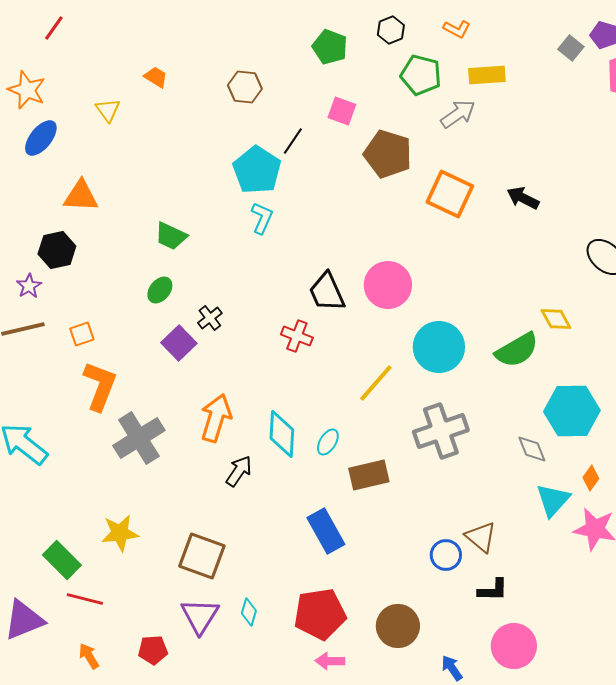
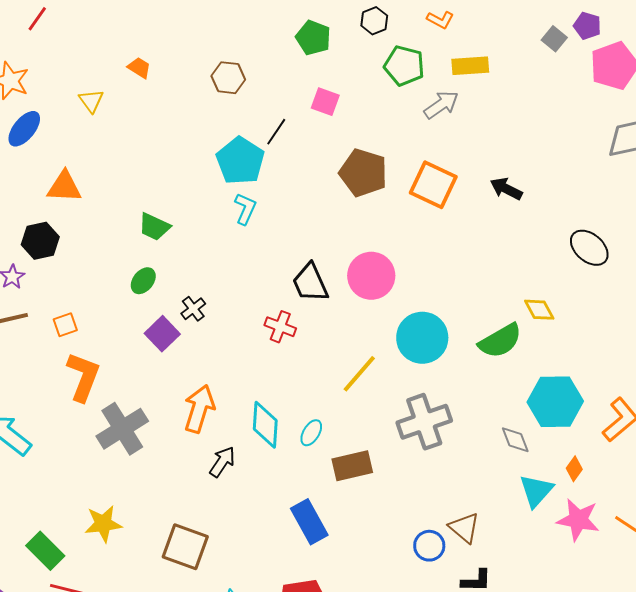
brown pentagon: (388, 154) -> (363, 173), moved

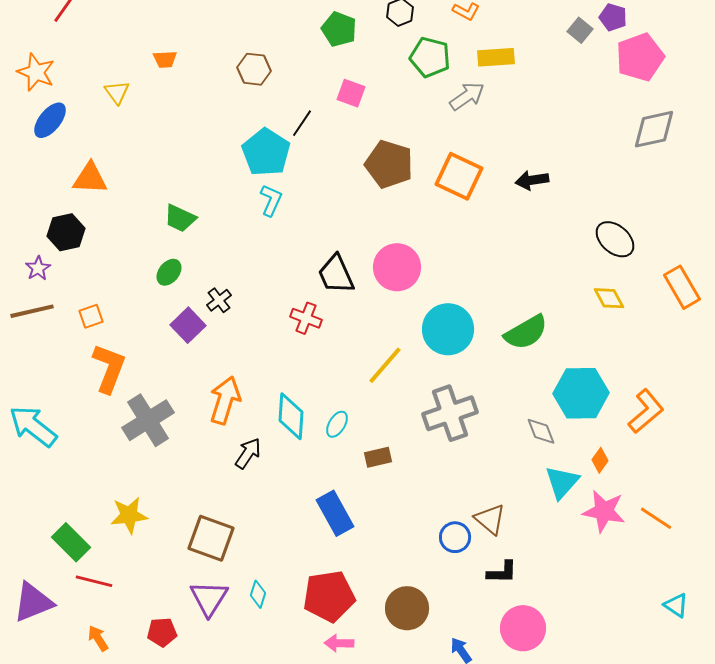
orange trapezoid: (139, 68) -> (165, 59), turned 145
black arrow: (506, 189) -> (532, 180), turned -36
yellow diamond: (539, 310) -> (609, 298), moved
brown rectangle: (352, 466) -> (378, 457), size x0.7

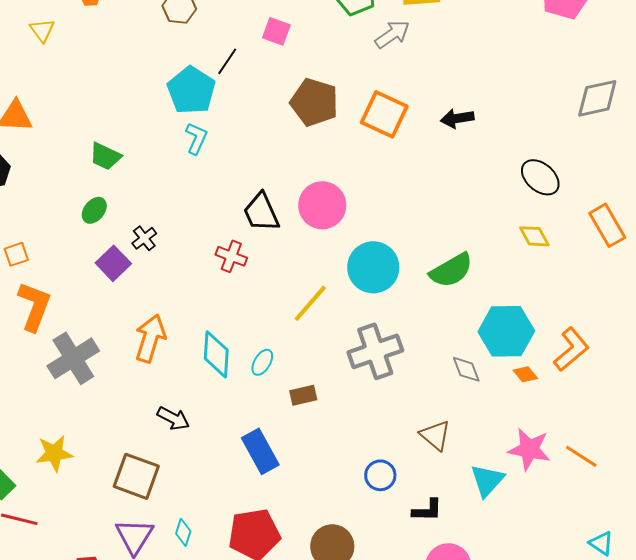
gray diamond: (654, 129) -> (597, 98), moved
black arrow: (248, 453) -> (173, 418), moved, turned 84
orange diamond: (600, 460) -> (525, 374), moved, turned -75
cyan triangle: (562, 482) -> (487, 480), moved
brown triangle: (490, 519) -> (435, 435), moved

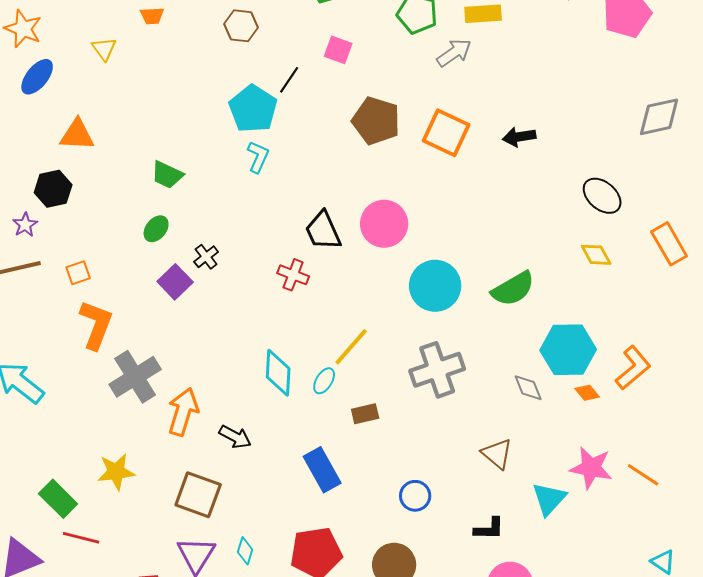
yellow line: (310, 303) -> (351, 347), moved
orange arrow: (150, 338) -> (183, 412), moved
blue circle: (380, 475) -> (415, 496), moved

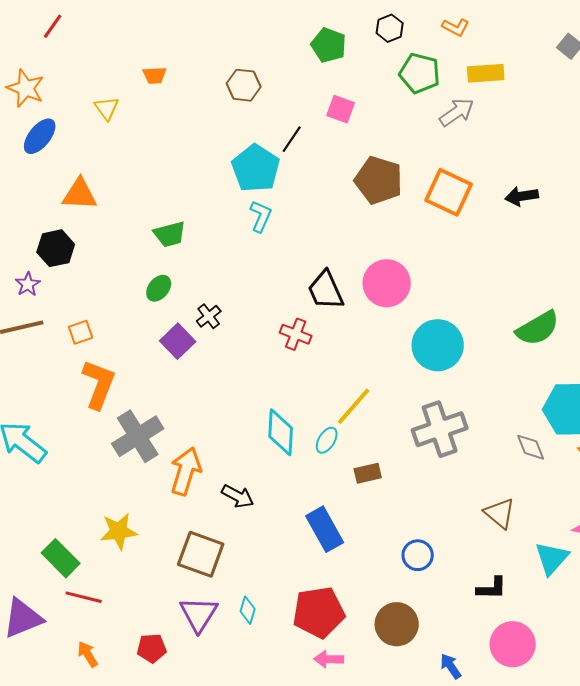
green trapezoid: (167, 175) -> (170, 234), turned -40
green semicircle: (513, 289) -> (538, 328), moved

